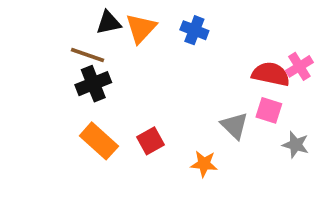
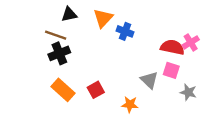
orange triangle: (141, 28) -> (103, 18), moved
blue cross: (194, 30) -> (125, 31), moved

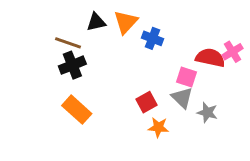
black triangle: (69, 14) -> (96, 22), moved
pink square: (171, 70) -> (187, 77), moved
red square: (96, 90) -> (147, 102), moved
gray star: (188, 92) -> (207, 113), moved

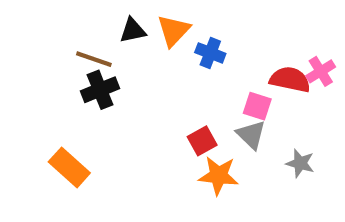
orange rectangle: (77, 110) -> (69, 167), moved
gray star: (207, 113) -> (300, 163), moved
orange star: (158, 127) -> (218, 176), size x1.4

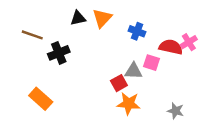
blue cross: (210, 53) -> (137, 31), moved
brown line: (94, 59) -> (32, 35), moved
gray triangle: (251, 135) -> (133, 71), moved, turned -42
gray star: (300, 163) -> (176, 111), moved

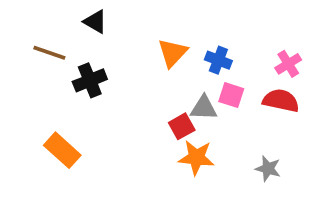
black triangle: (78, 18) -> (95, 22), moved, turned 42
orange triangle: (102, 18) -> (172, 53), moved
blue cross: (137, 31) -> (218, 60), moved
red semicircle: (171, 47) -> (281, 101), moved

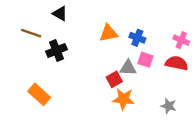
orange triangle: (172, 53) -> (108, 33), turned 36
pink cross: (288, 64) -> (181, 40), turned -35

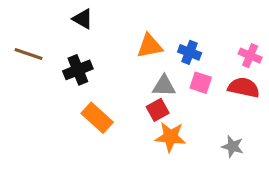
brown line: (31, 33) -> (28, 54), moved
gray triangle: (128, 68) -> (164, 86), moved
orange rectangle: (39, 94) -> (97, 118), moved

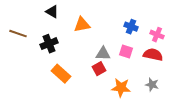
orange triangle: (150, 46) -> (82, 25), moved
blue cross: (190, 52) -> (131, 27), moved
orange star: (170, 137) -> (121, 88), moved
gray star: (233, 146) -> (152, 85), moved

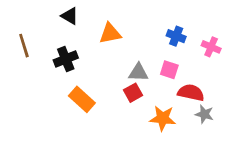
brown line: (18, 34) -> (24, 46), turned 54
red semicircle: (153, 55) -> (191, 93), moved

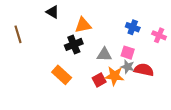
black cross: (66, 59) -> (74, 44), moved
red square: (133, 93) -> (99, 80), moved
gray star: (204, 114) -> (128, 67), moved
orange star: (163, 118) -> (114, 76), moved

